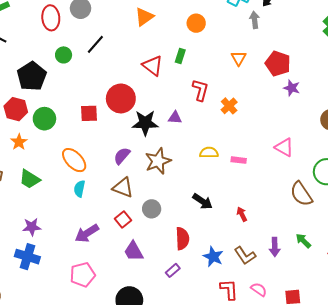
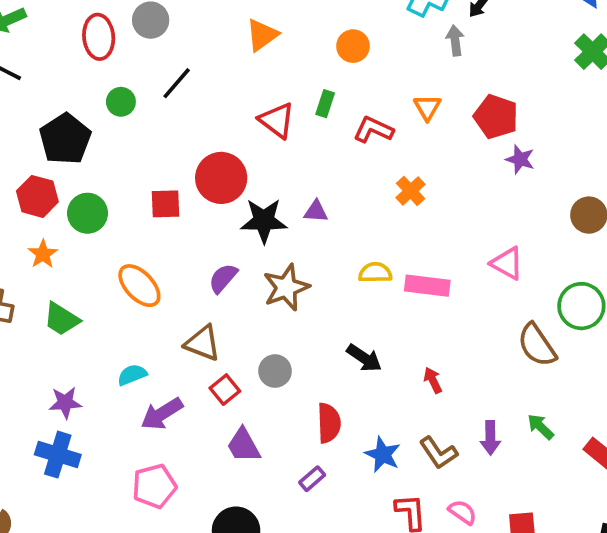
red L-shape: (200, 90) -> (373, 130), moved, turned -80
pink rectangle: (239, 160) -> (427, 286), size x1.6
brown triangle: (123, 188) -> (203, 343), moved
cyan semicircle: (79, 189) -> (132, 375), moved, turned 56

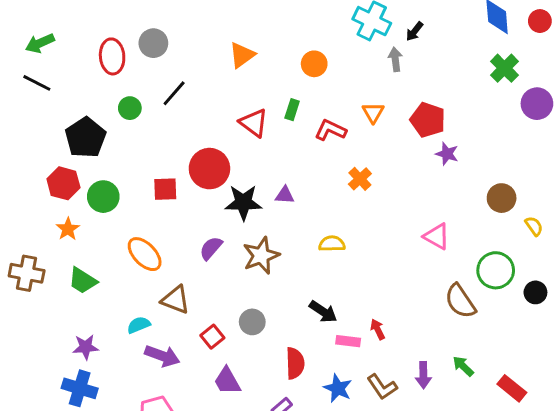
pink rectangle: (427, 286) -> (348, 341), moved, size x0.7
brown triangle: (203, 343) -> (176, 300), moved
purple arrow: (162, 414) -> (162, 356), turned -128

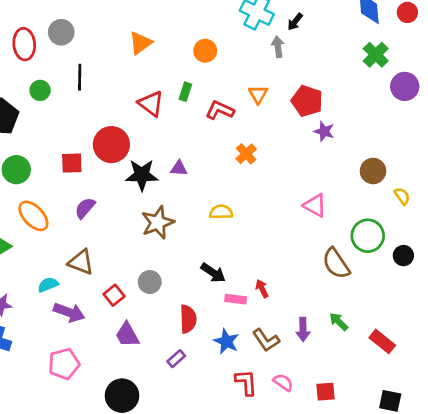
black line: (174, 93) -> (80, 77), turned -40
purple semicircle: (211, 248) -> (85, 208), moved
orange ellipse: (145, 254) -> (33, 216), moved

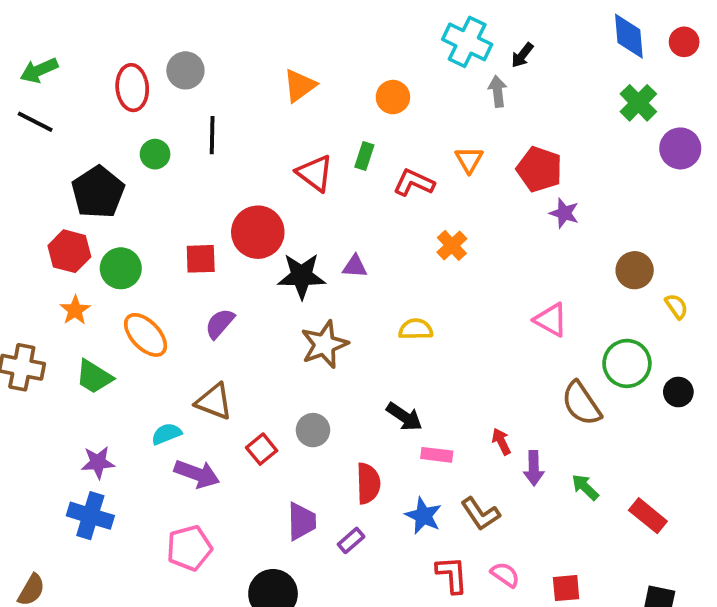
red arrow: (262, 289) -> (501, 441), moved
purple arrow: (303, 330) -> (534, 468), moved
purple trapezoid: (127, 335) -> (302, 521), moved, turned -152

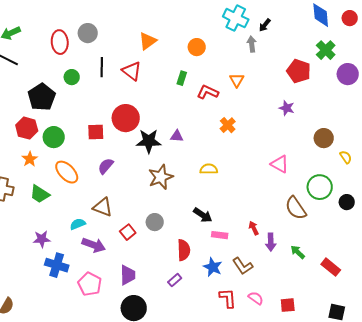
red pentagon: (539, 169) -> (299, 71), moved
red triangle: (315, 173) -> (132, 71), moved
blue cross: (90, 516) -> (57, 265), moved
purple trapezoid: (302, 521) -> (128, 275), moved
pink pentagon: (189, 548) -> (90, 284), turned -30

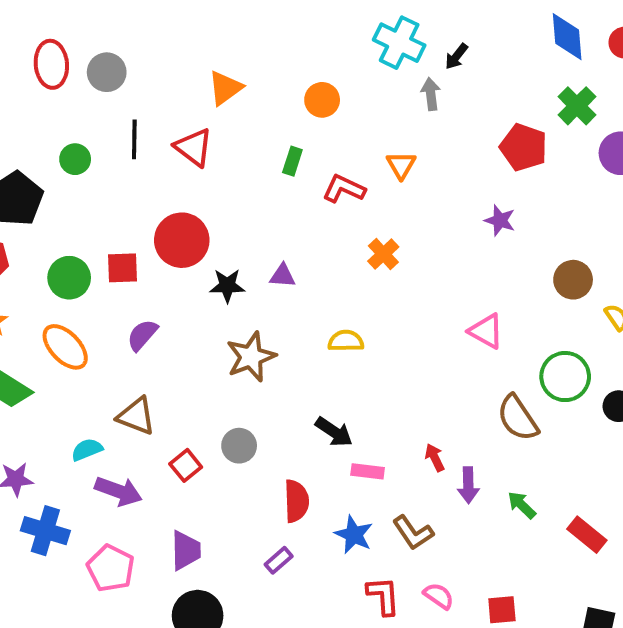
red ellipse: (60, 42) -> (51, 64), moved
green circle: (54, 137) -> (69, 278), moved
black star: (149, 141) -> (227, 286), size x0.7

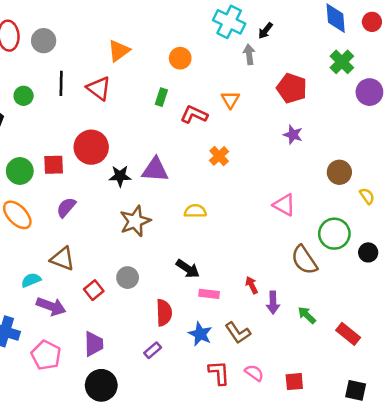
red pentagon: (524, 147) -> (292, 88), moved
purple triangle: (283, 276) -> (155, 170), size x1.6

